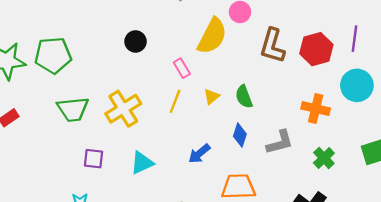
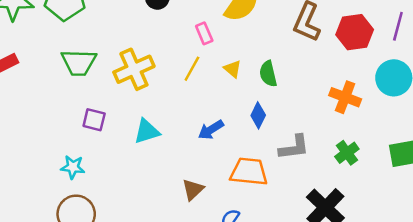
yellow triangle: (211, 97) -> (233, 69), turned -48
gray L-shape: (280, 142) -> (294, 147), moved

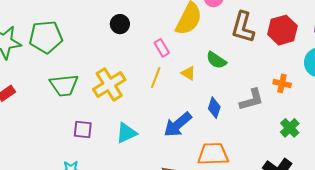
green semicircle: (268, 74) -> (216, 60), moved, turned -35
orange cross: (345, 97) -> (282, 83), size x0.7
blue arrow: (211, 130) -> (178, 125), size x1.4
gray L-shape: (294, 147) -> (252, 100), moved

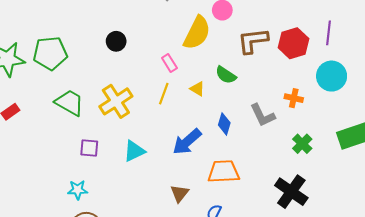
black circle: (120, 24) -> (116, 41), moved
brown L-shape: (243, 27) -> (253, 41), turned 68
green trapezoid: (64, 85) -> (69, 103), turned -144
gray L-shape: (252, 100) -> (263, 115), turned 80

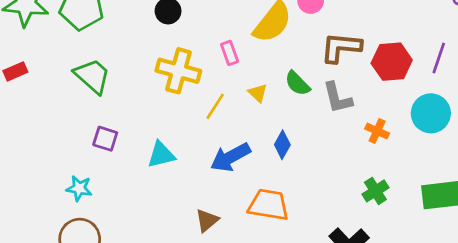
yellow line: (164, 94) -> (215, 106), moved
yellow cross: (116, 101) -> (178, 71), moved, turned 36
gray L-shape: (263, 115) -> (337, 98), moved

